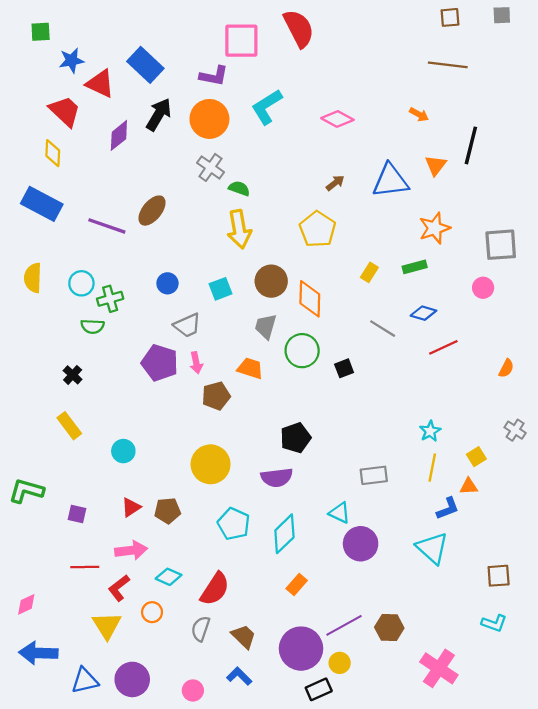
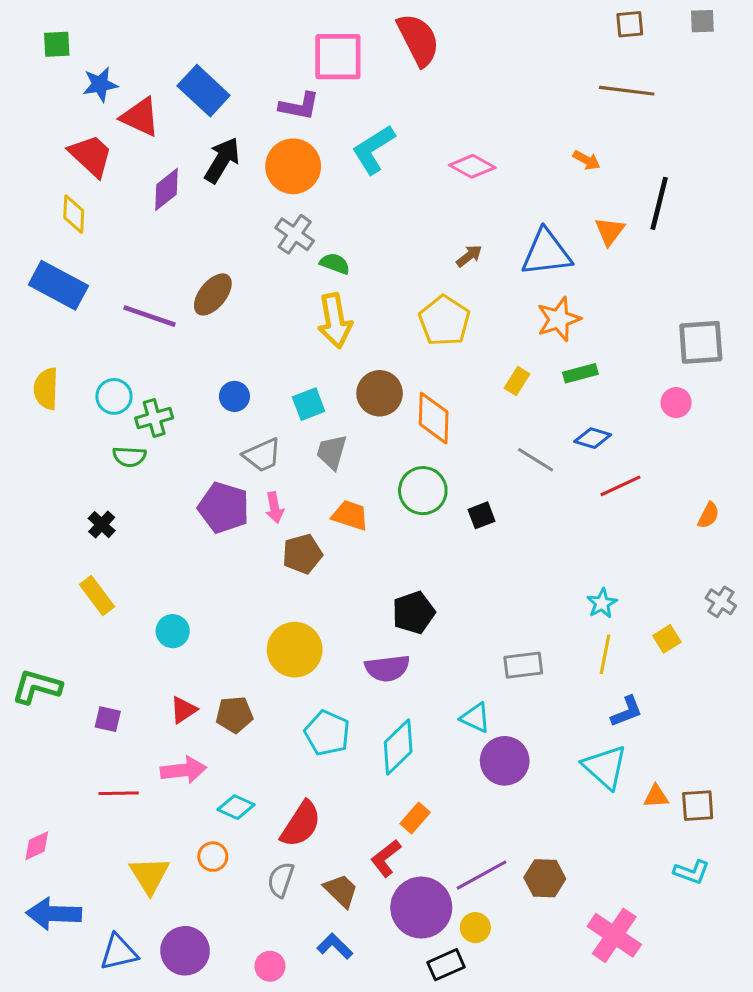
orange star: (435, 228) -> (559, 319), moved
gray trapezoid: (266, 326) -> (332, 452), moved
orange triangle: (469, 486) -> (656, 796), moved
red L-shape: (119, 588) -> (386, 858), moved

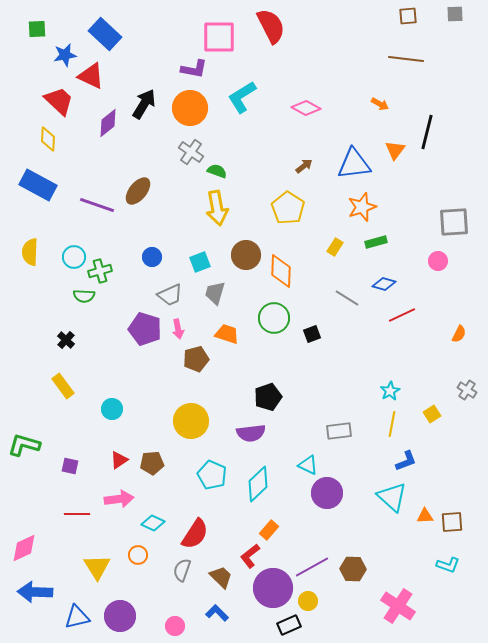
blue rectangle: (204, 91) -> (105, 34), moved
pink diamond: (37, 846) -> (24, 548), size x1.4

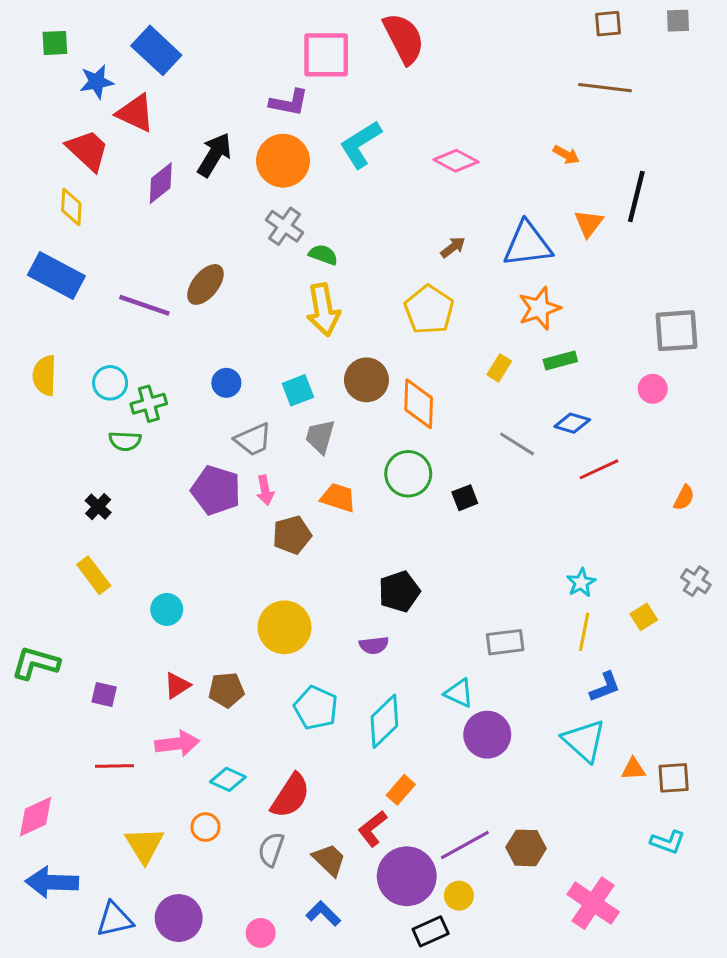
purple semicircle: (251, 433) -> (374, 645), size x0.7

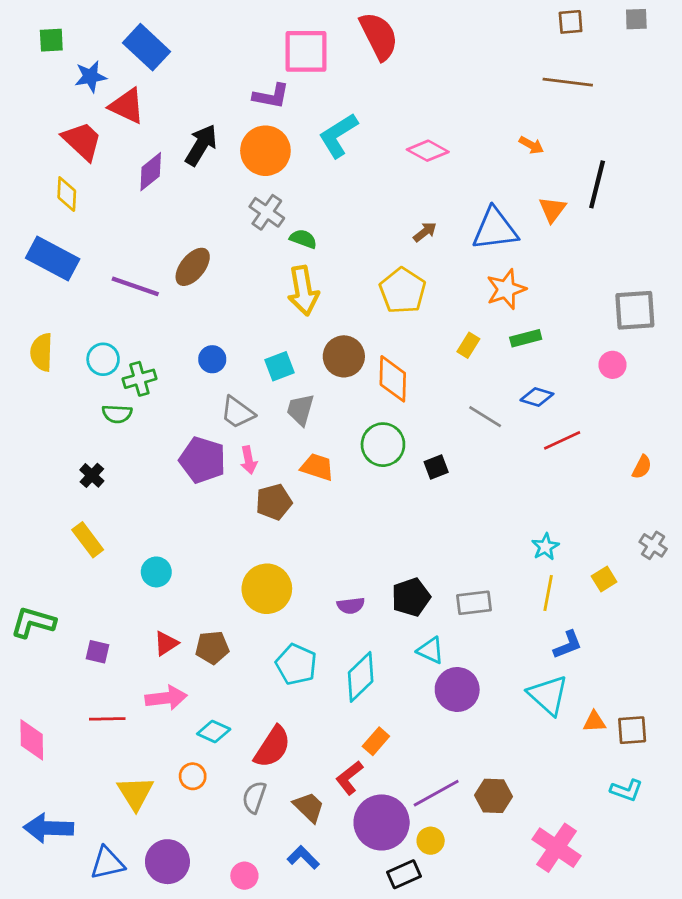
gray trapezoid: (253, 439) -> (237, 412), turned 60
black pentagon: (399, 592) -> (411, 597), moved
pink diamond: (36, 817) -> (32, 740), moved, turned -66

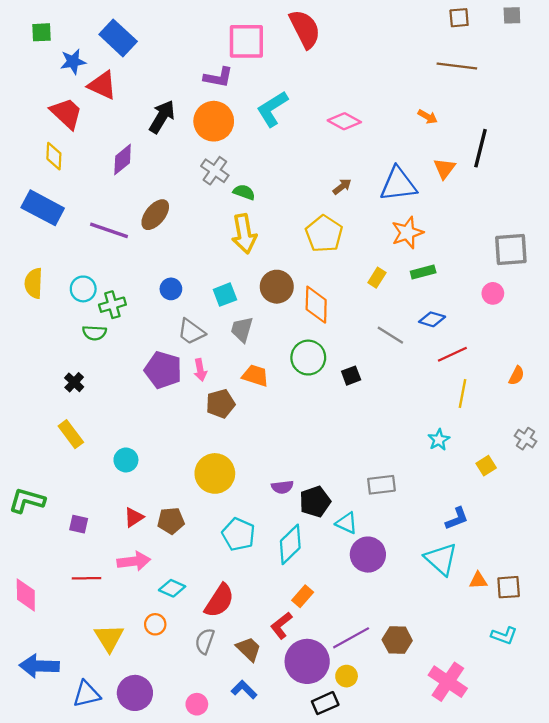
purple diamond: (151, 172) -> (123, 159), moved
yellow line: (548, 593) -> (462, 394), moved
black pentagon: (411, 597) -> (315, 502), moved

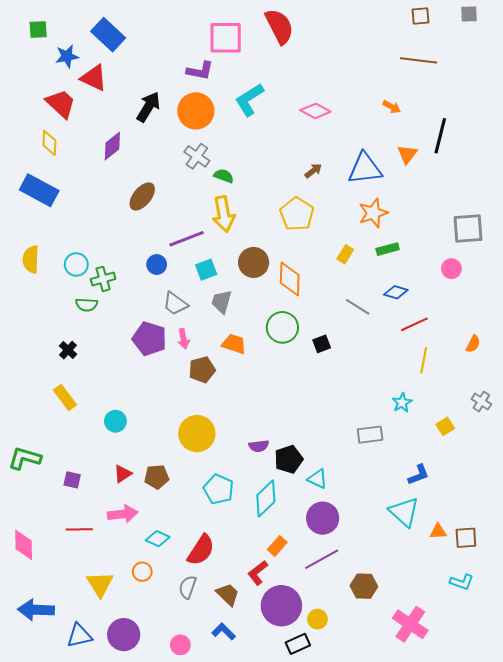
purple line: (109, 230) -> (187, 239), moved, turned -40
gray rectangle: (381, 485) -> (370, 435), moved
purple circle: (368, 555) -> (323, 518), moved
purple line: (351, 638) -> (322, 559), moved

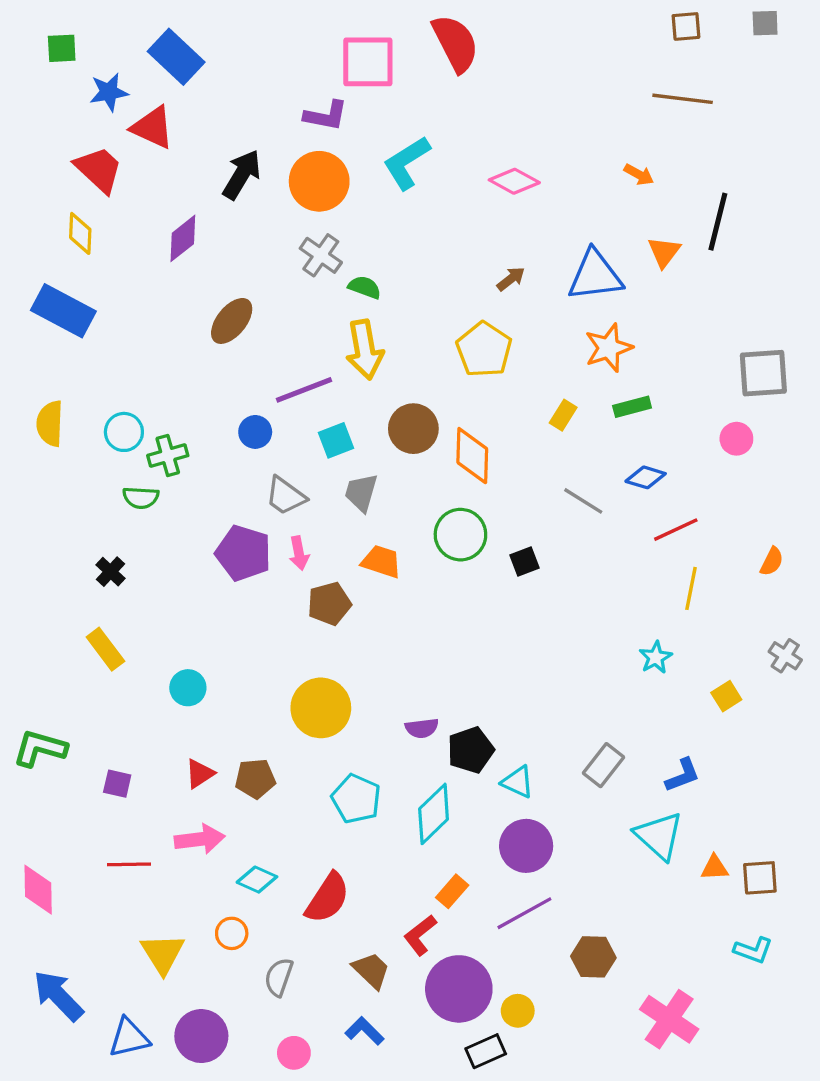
gray rectangle: (370, 435) -> (603, 765), moved, turned -45
gray semicircle: (188, 587) -> (279, 977), moved
blue arrow: (36, 610) -> (58, 996), turned 44

